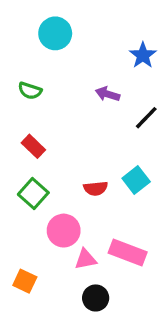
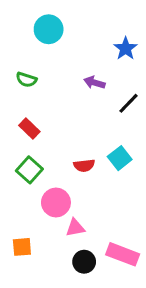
pink rectangle: (128, 252) -> (123, 254), moved
orange square: (25, 281) -> (22, 247), turned -30

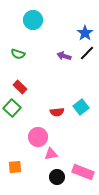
black line: (129, 103) -> (87, 53), moved
green square: (29, 170) -> (12, 108), moved

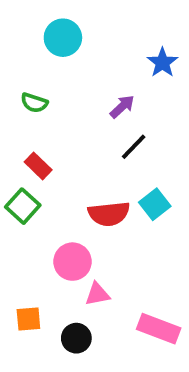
black line: (87, 53) -> (134, 147), moved
purple arrow: (64, 56) -> (122, 107), turned 120
red semicircle: (57, 112) -> (109, 214), size x1.5
black circle: (57, 177) -> (76, 338), moved

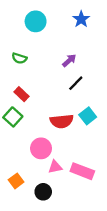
blue star: (162, 63) -> (81, 19), moved
orange square: (28, 319) -> (16, 181), turned -32
pink rectangle: (159, 329) -> (82, 171), moved

